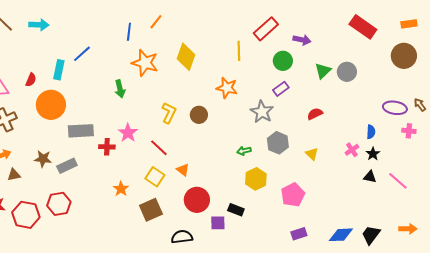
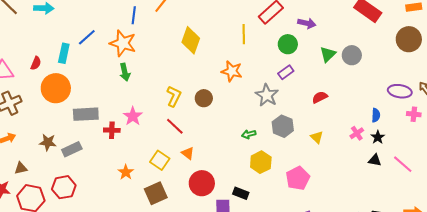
orange star: (145, 63) -> (123, 43), moved
red line: (159, 148) -> (175, 126), moved
brown triangle: (14, 175) -> (21, 168), moved

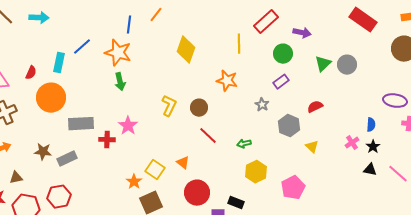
gray star: (267, 95) -> (262, 105), size x0.6
red line: (175, 126) -> (208, 136), moved
gray hexagon: (283, 126) -> (289, 126), moved
orange star: (126, 172) -> (134, 182), moved

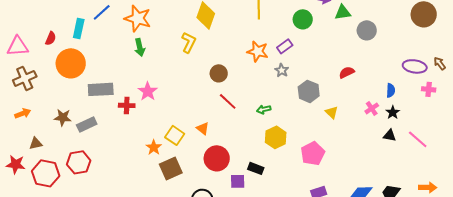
green triangle: (323, 64) -> (343, 12), moved, turned 36
orange star: (227, 81) -> (258, 51), moved
purple rectangle: (281, 82) -> (285, 46), moved
yellow L-shape: (169, 106) -> (189, 42), moved
red semicircle: (315, 107) -> (347, 72), moved

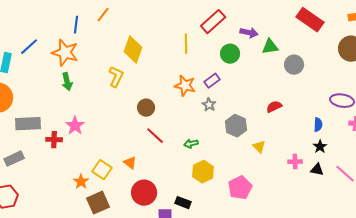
pink cross: (372, 108) -> (295, 162), moved, turned 32

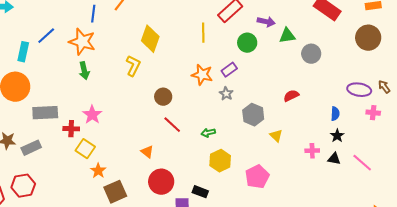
yellow square: (102, 170) -> (85, 149), moved

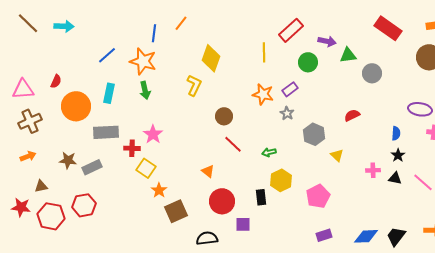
cyan rectangle: (23, 52) -> (109, 93), moved
black rectangle: (200, 192) -> (261, 197), moved, turned 63

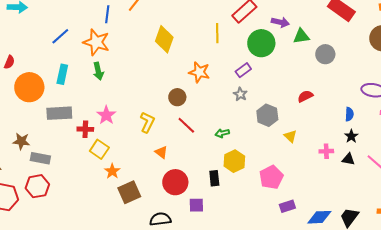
green circle: (308, 62) -> (261, 43), size x1.4
yellow L-shape: (194, 85) -> (147, 122), moved
orange star: (263, 94) -> (199, 72), moved
gray rectangle: (92, 167) -> (40, 158), moved, turned 36
purple rectangle: (324, 235) -> (287, 206), moved

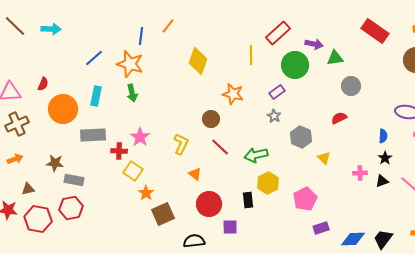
gray circle: (325, 54) -> (351, 86), moved
green arrow: (222, 133) -> (256, 155), size x1.6
black triangle: (348, 159) -> (382, 181), turned -32

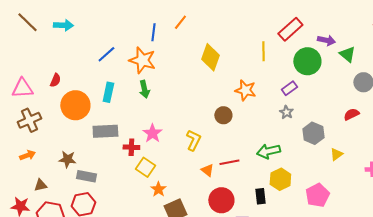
green triangle: (335, 58) -> (347, 54), turned 48
red line: (220, 147) -> (229, 162), moved, turned -54
yellow triangle: (324, 158) -> (336, 154), turned 40

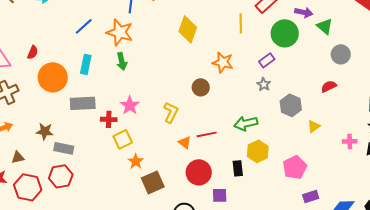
yellow square: (145, 167) -> (123, 139), turned 30

